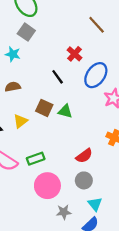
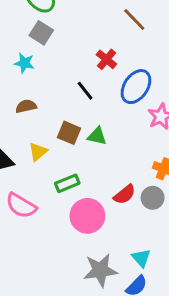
green rectangle: (36, 159) -> (67, 183), moved
gray circle: (84, 180) -> (153, 198), moved
pink circle: (47, 186) -> (87, 216), moved
gray star: (64, 212) -> (100, 270), size x1.6

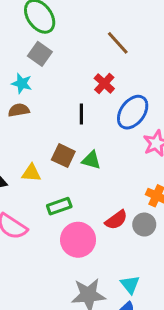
brown line: (134, 20) -> (118, 43), moved
black line: (85, 91) -> (81, 114), turned 36
brown semicircle: (26, 106) -> (19, 110), moved
yellow triangle: (38, 152) -> (31, 173), turned 42

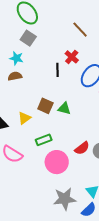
black line: (81, 114) -> (58, 70), moved
yellow triangle: (31, 173) -> (24, 118), turned -40

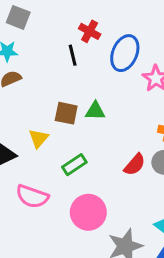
pink circle: (57, 162) -> (88, 212), moved

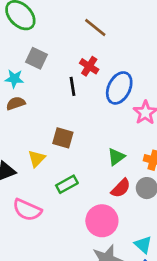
gray square: (18, 17) -> (37, 58), moved
green triangle: (95, 111) -> (116, 157), moved, turned -42
pink circle: (88, 212) -> (102, 221), moved

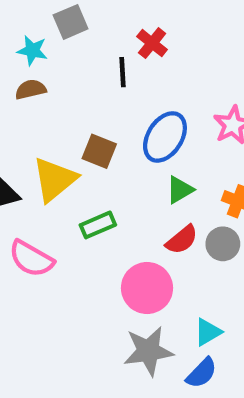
gray square: (37, 58) -> (71, 22), turned 35
blue ellipse: (119, 88) -> (165, 137), moved
yellow triangle: (37, 158) -> (54, 180), size x1.6
cyan triangle: (143, 245) -> (208, 332), turned 42

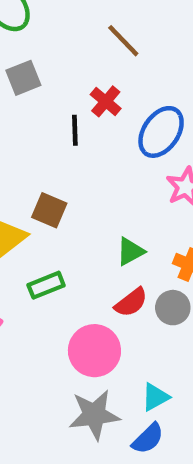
blue ellipse: (165, 137) -> (161, 132), moved

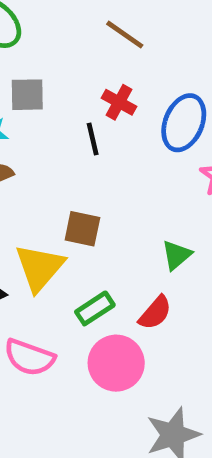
gray square: (23, 78) -> (27, 95), turned 32
red semicircle: (131, 302) -> (155, 313), moved
pink circle: (94, 351) -> (116, 363), moved

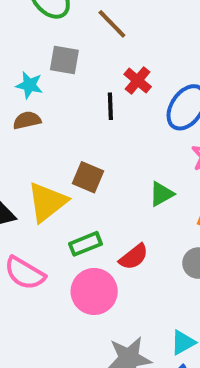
brown line: (125, 35) -> (112, 24), moved
green triangle: (177, 255) -> (161, 194), moved

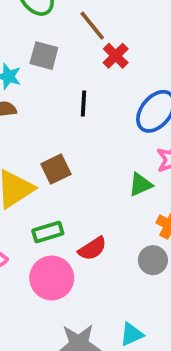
red cross: (138, 81) -> (116, 56), moved
brown square: (88, 177) -> (56, 169), turned 36
green triangle: (161, 194) -> (140, 184), moved

